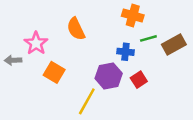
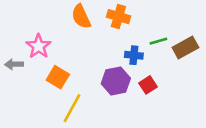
orange cross: (133, 16) -> (118, 17), moved
orange semicircle: (76, 29) -> (81, 17), moved
yellow line: (87, 101) -> (72, 108), moved

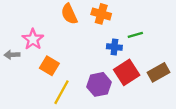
brown rectangle: (185, 48) -> (158, 72), moved
purple hexagon: (116, 81) -> (99, 84), moved
red square: (148, 85) -> (127, 72), size x1.6

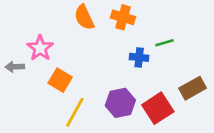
red square: (127, 72) -> (158, 108), moved

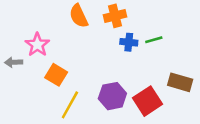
orange cross: (123, 17) -> (115, 16), turned -30
blue cross: (139, 57) -> (129, 42), moved
brown rectangle: (193, 88) -> (180, 82), turned 45

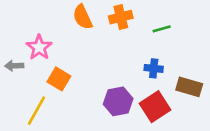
green line: (154, 40) -> (162, 29), moved
blue cross: (129, 42) -> (154, 68), moved
yellow line: (70, 105) -> (36, 111), moved

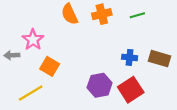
green line: (162, 29) -> (137, 15), moved
brown rectangle: (189, 87) -> (160, 59), moved
yellow line: (36, 111) -> (31, 93), turned 30

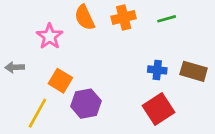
pink star: (33, 40) -> (50, 36), moved
purple hexagon: (100, 85) -> (86, 104), moved
yellow line: (31, 93) -> (37, 113), turned -30

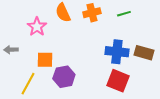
blue cross: (157, 70) -> (117, 52), size x1.6
orange square: (60, 81) -> (45, 60), turned -30
red square: (159, 109) -> (118, 81), turned -35

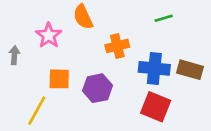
orange cross: (92, 13) -> (117, 46), moved
gray arrow: (11, 50) -> (14, 55), moved, turned 96
purple hexagon: (64, 77) -> (98, 88), moved

